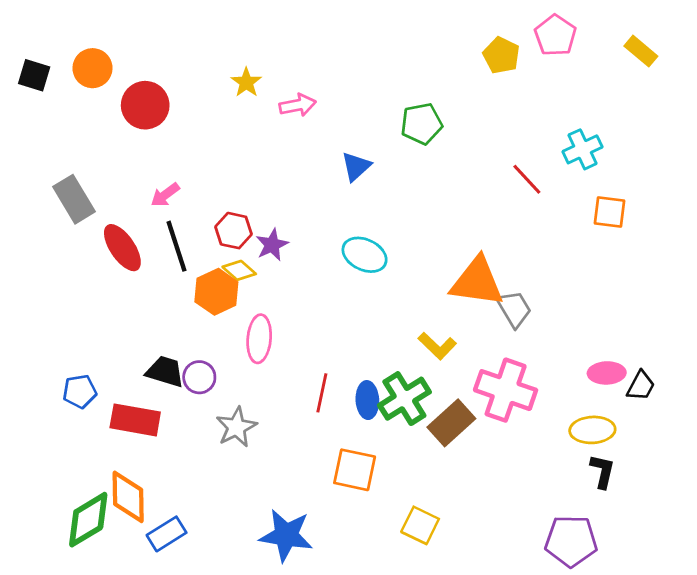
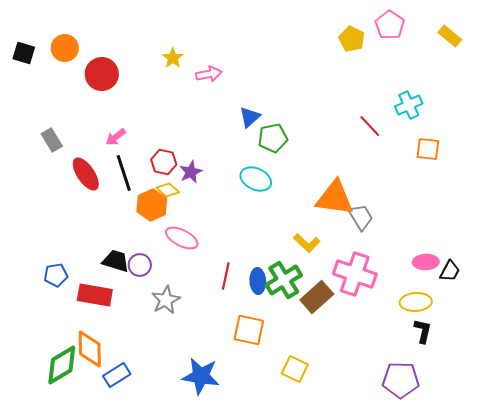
green pentagon: (422, 124) -> (273, 138), moved
gray rectangle: (74, 199) -> (52, 140), size x0.7
pink ellipse: (259, 339) -> (182, 238), turned -68

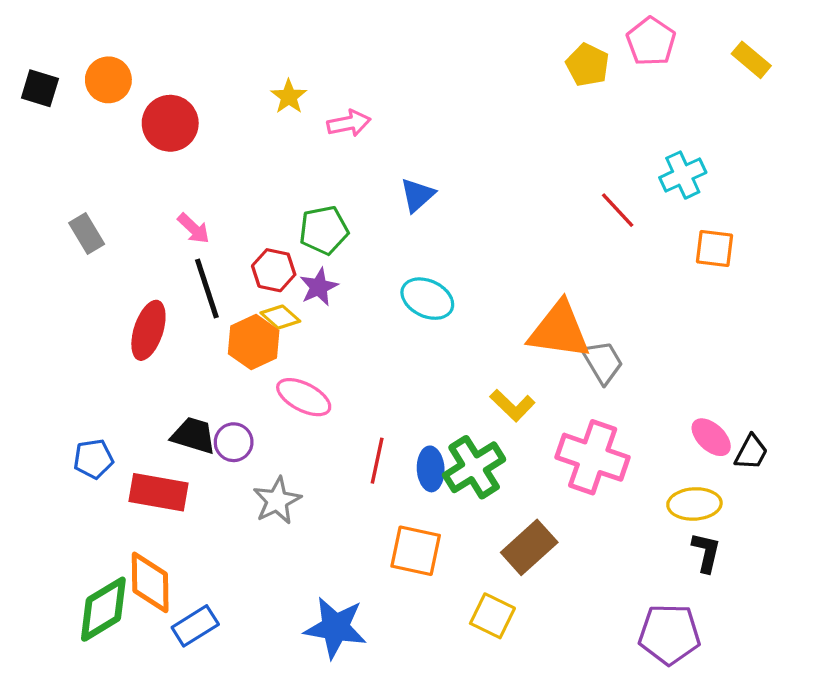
pink arrow: (116, 137) -> (194, 228), turned -100
green pentagon: (273, 138) -> (324, 230), moved
red ellipse: (86, 174) -> (148, 330), moved, turned 52
pink ellipse: (426, 262) -> (711, 437), turned 45
brown rectangle: (317, 297) -> (529, 547), moved

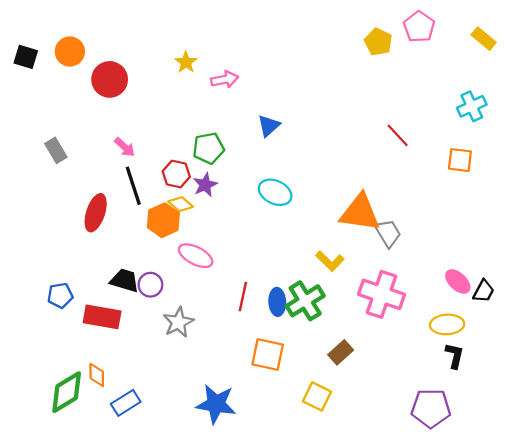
cyan cross: (683, 175) -> (472, 106), moved
brown rectangle: (529, 547) -> (341, 352), size x0.7
orange diamond: (150, 582) -> (97, 375), size x0.6

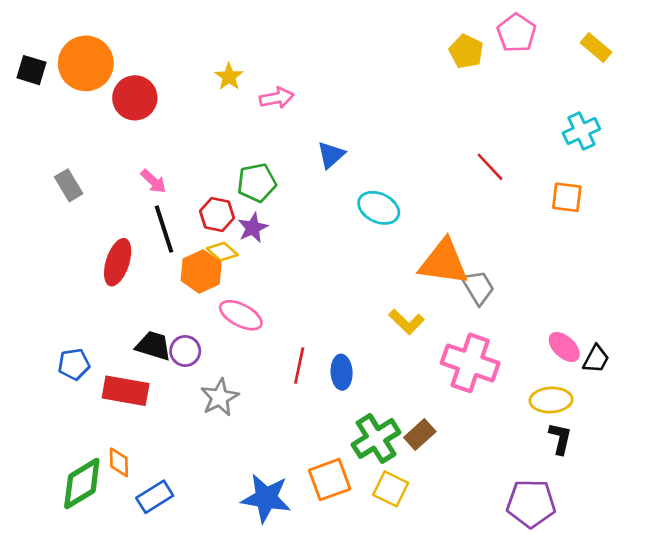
orange circle: (70, 52) -> (86, 63), size x1.5
cyan ellipse: (275, 192) -> (379, 208), moved
green cross: (305, 301) -> (376, 438), moved
orange square: (268, 355) -> (330, 480), moved, turned -32

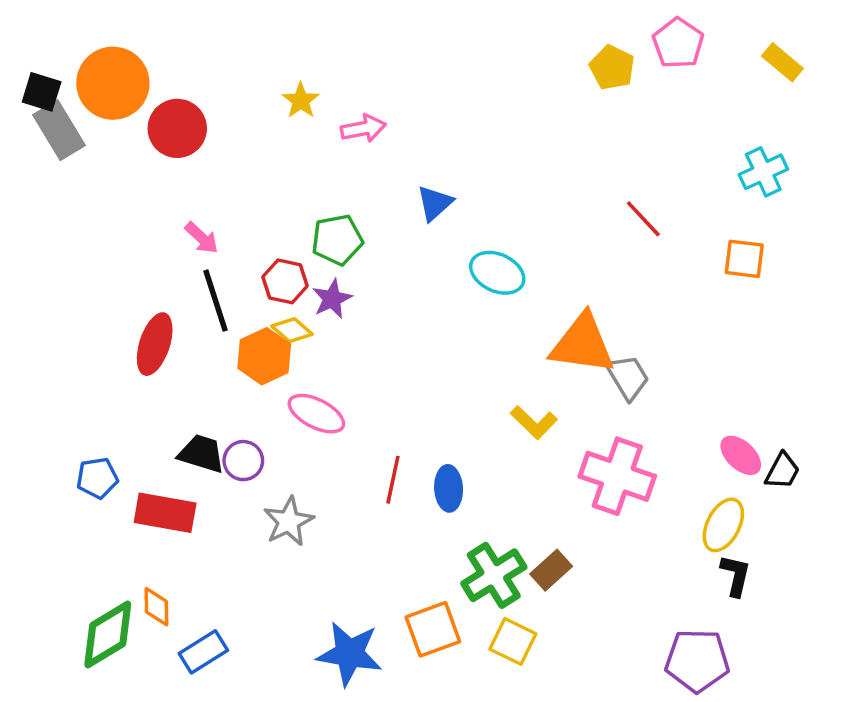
gray rectangle: (69, 185) -> (59, 130), moved, size x1.4
yellow ellipse: (551, 400) -> (723, 525), turned -60

